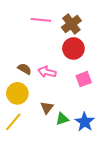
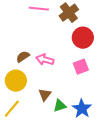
red circle: (73, 48) -> (83, 38), moved
brown semicircle: (24, 69) -> (23, 57), turned -64

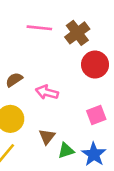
brown semicircle: (23, 57) -> (14, 80), moved
pink square: (81, 67) -> (96, 115), moved

